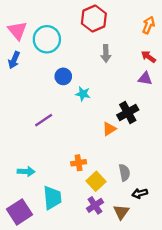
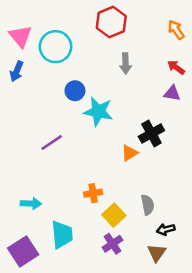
orange arrow: (148, 25) -> (176, 30), turned -56
cyan star: (83, 94) -> (98, 111), size x1.6
brown triangle: (121, 212) -> (157, 253), moved

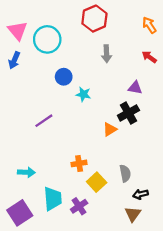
purple triangle: (172, 93) -> (135, 88), moved
cyan star: (98, 111) -> (83, 94), size x0.6
purple cross: (113, 244) -> (79, 206), moved

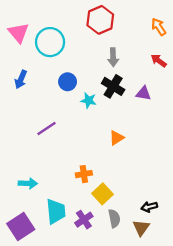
blue arrow: (14, 60) -> (21, 79), moved
black cross: (128, 113) -> (113, 86), moved, turned -30
gray semicircle: (125, 173) -> (114, 218), moved

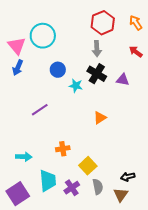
red hexagon: (100, 20) -> (103, 23), moved
pink triangle: (18, 33) -> (17, 46), moved
orange cross: (84, 174) -> (63, 149), moved

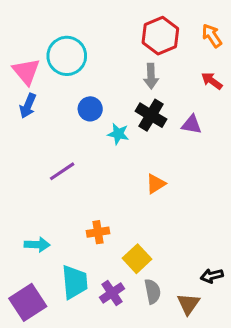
black arrow: (128, 177) -> (212, 276), moved

